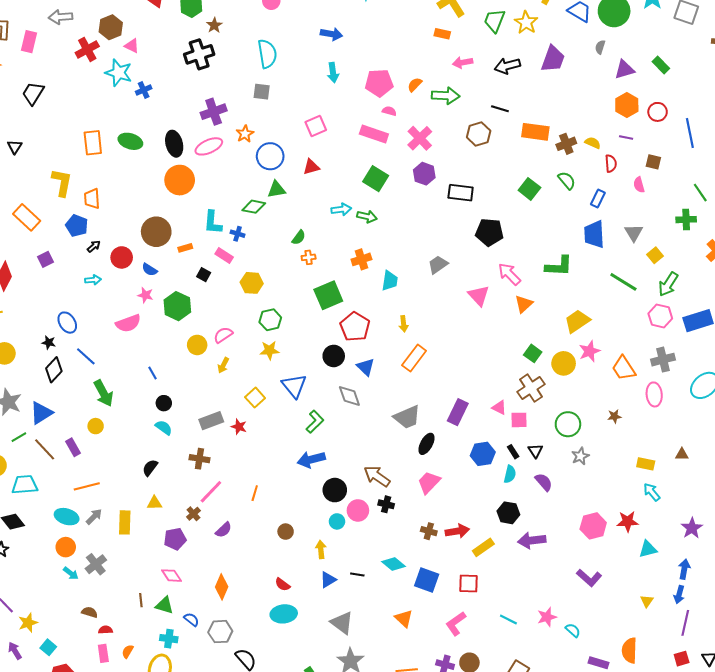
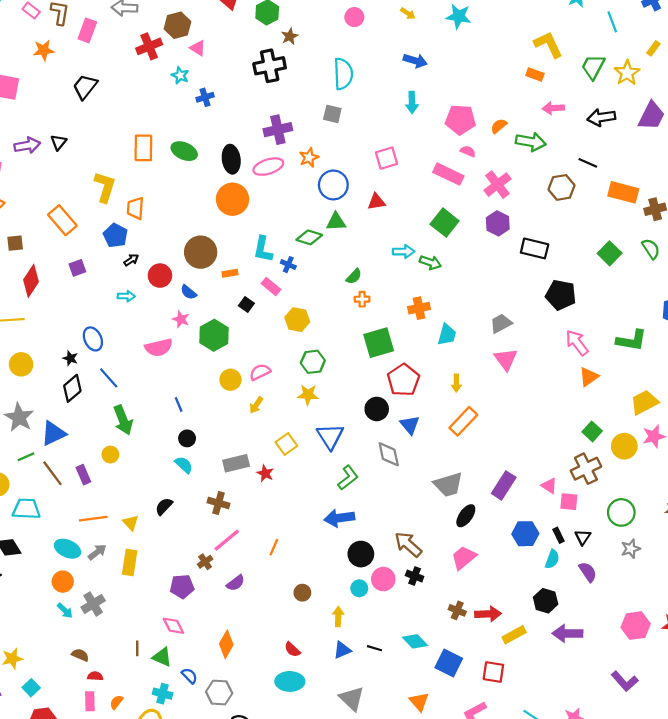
cyan star: (119, 73) -> (180, 75), size x0.6
pink triangle: (479, 296) -> (506, 359), moved
yellow triangle: (154, 503) -> (131, 523), moved, turned 42

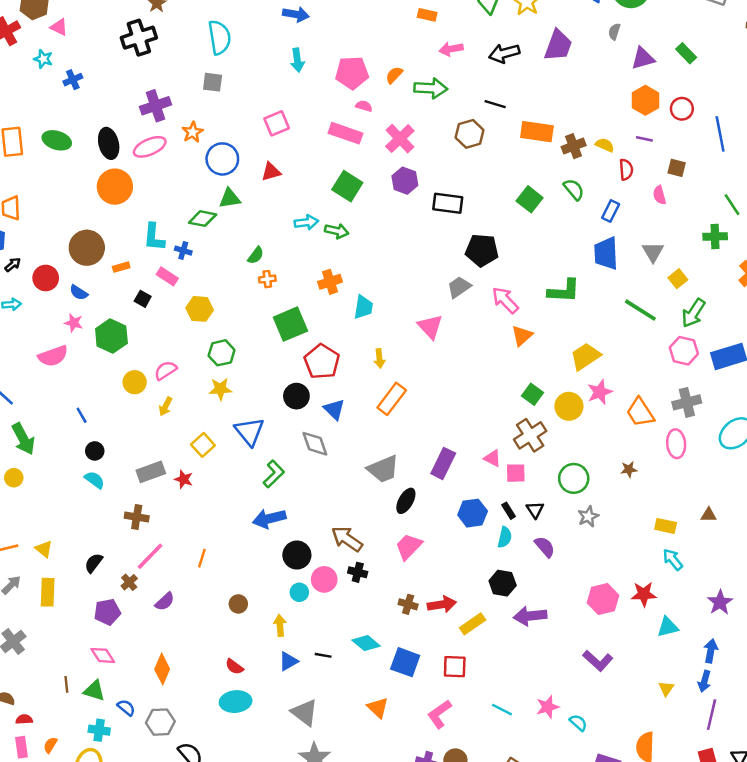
gray trapezoid: (501, 323) -> (459, 287), moved
black semicircle: (164, 506) -> (94, 563), moved

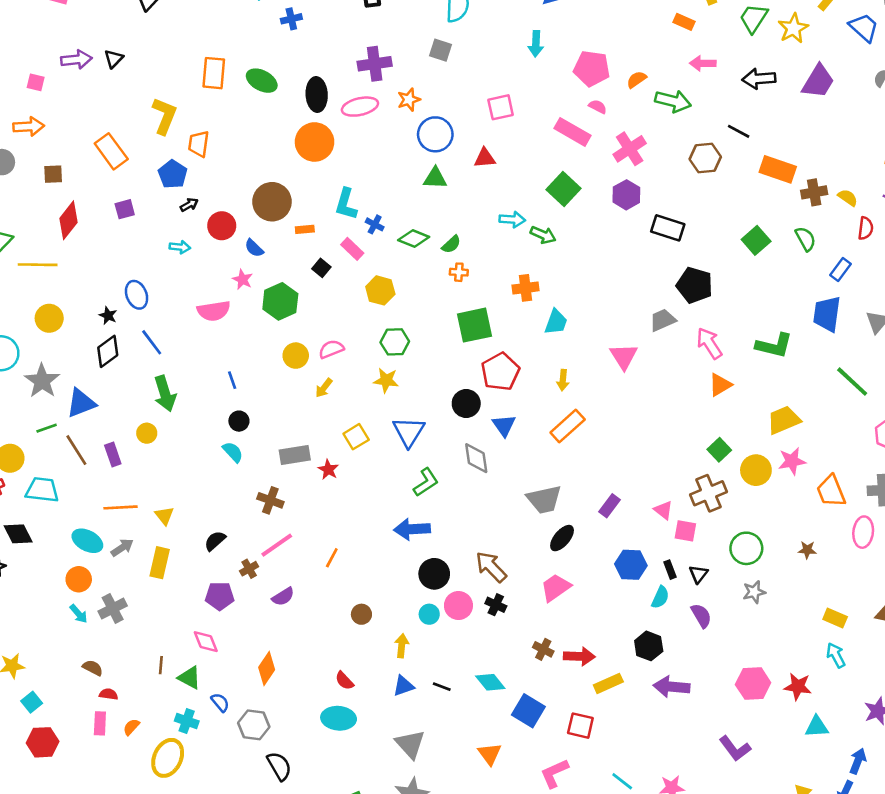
green diamond: (203, 219) -> (414, 239), moved
purple rectangle: (443, 463) -> (610, 506), size x0.7

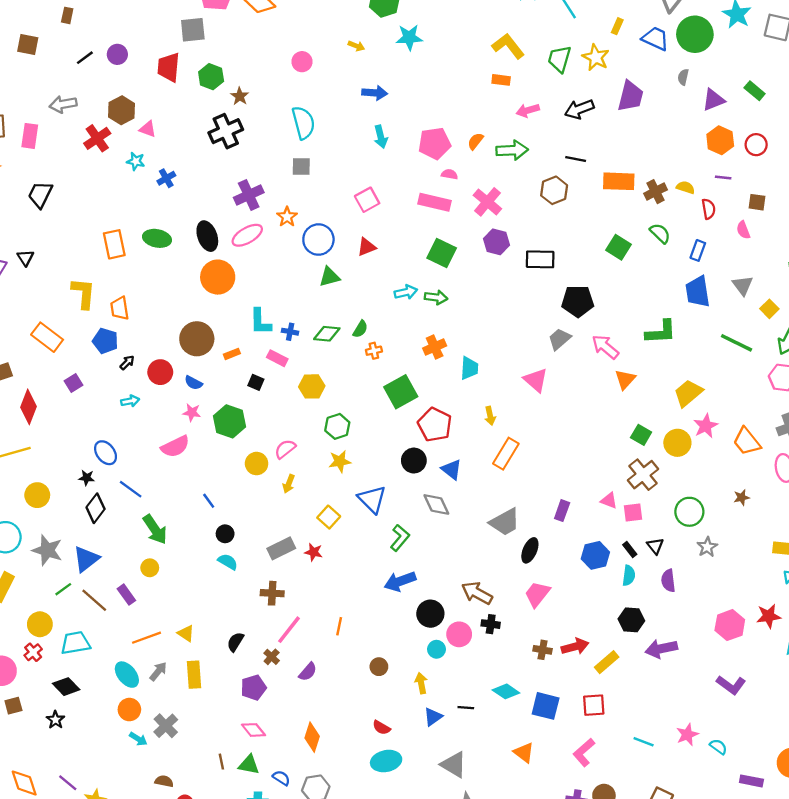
cyan ellipse: (87, 541) -> (127, 675), turned 40
purple semicircle: (701, 616) -> (668, 581), turned -140

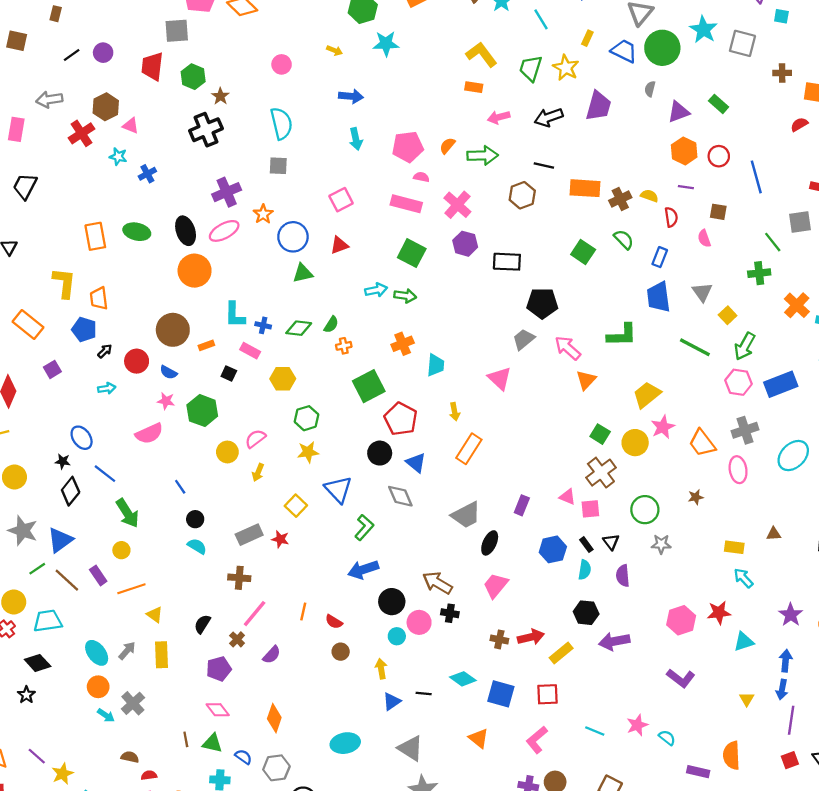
gray star: (707, 547) -> (661, 544), turned 30
orange line: (146, 638) -> (131, 589), moved
red semicircle: (381, 728) -> (334, 622), moved

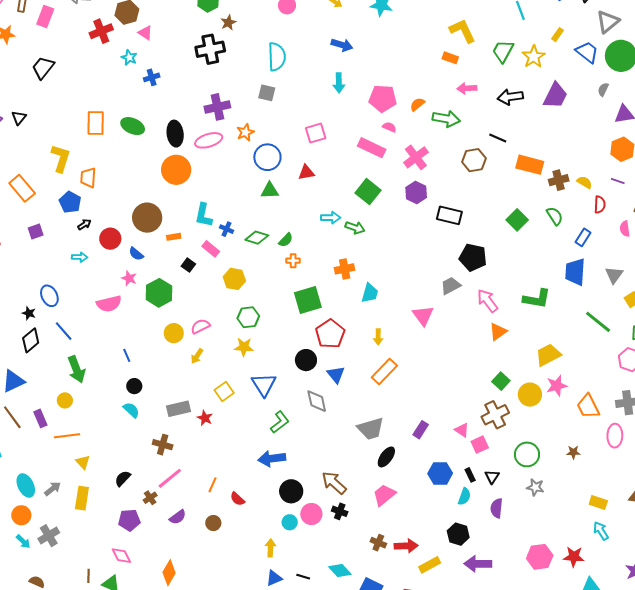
pink square: (590, 509) -> (480, 445), turned -30
brown circle: (341, 652) -> (213, 523), moved

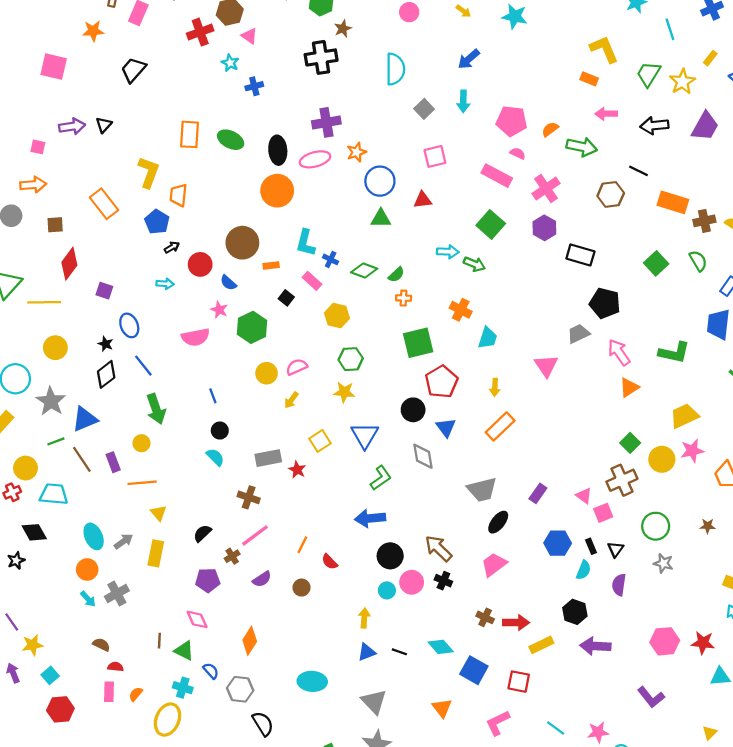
blue arrow: (342, 45) -> (469, 59), turned 120
gray square: (267, 93) -> (424, 109), moved, turned 30
purple square: (36, 231) -> (104, 291), moved, turned 35
orange cross: (345, 269) -> (461, 310), turned 36

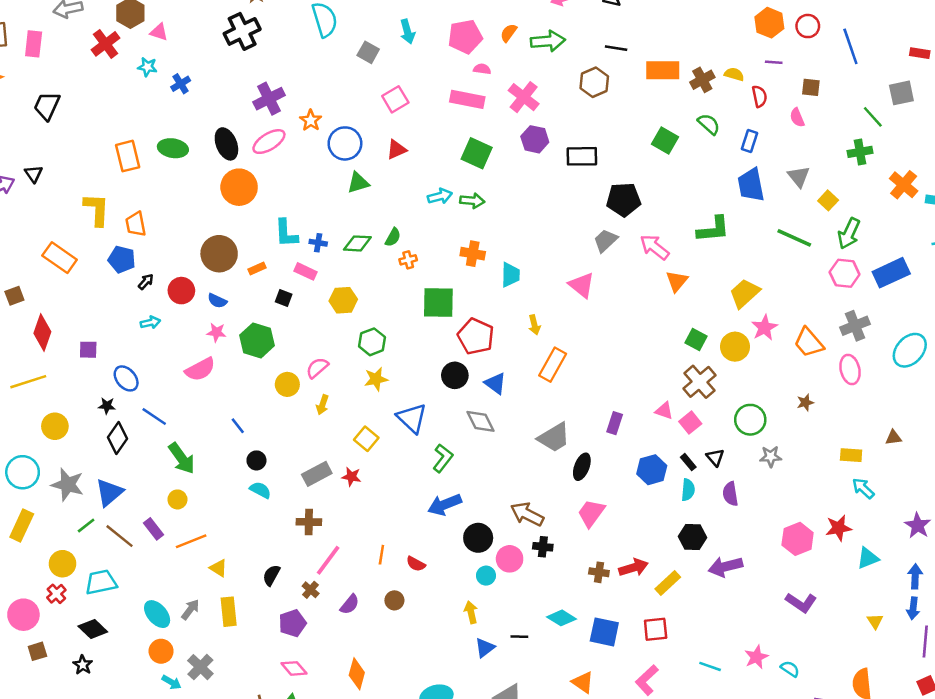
green square: (418, 343) -> (438, 303), turned 32

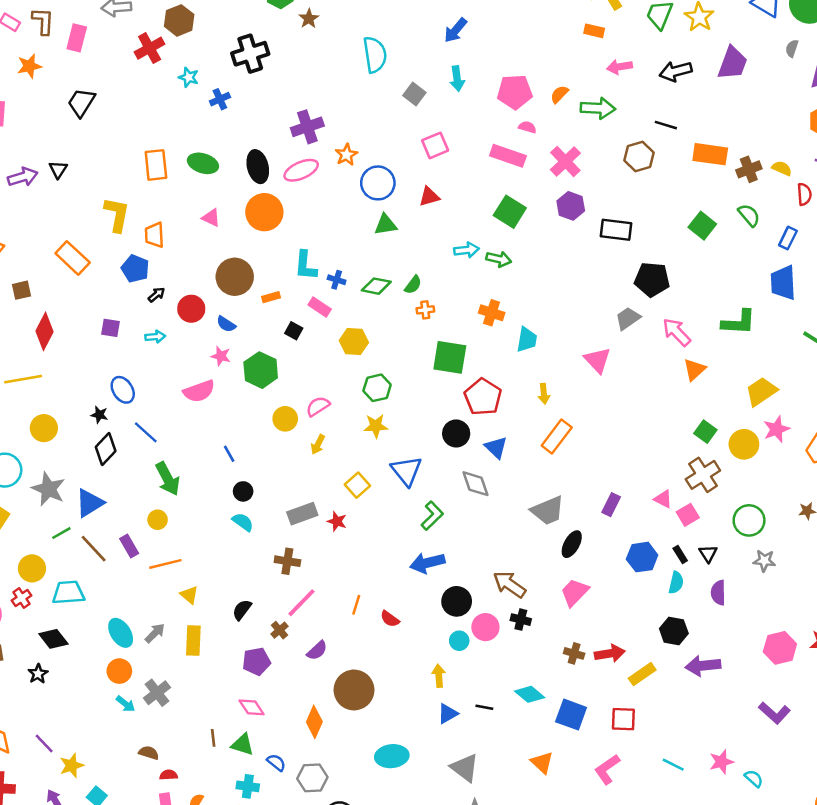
black cross: (242, 31) -> (250, 54), moved
pink triangle: (159, 32) -> (211, 218), moved
purple square: (88, 350) -> (110, 328), moved
brown circle: (394, 600) -> (354, 690), moved, size x2.0

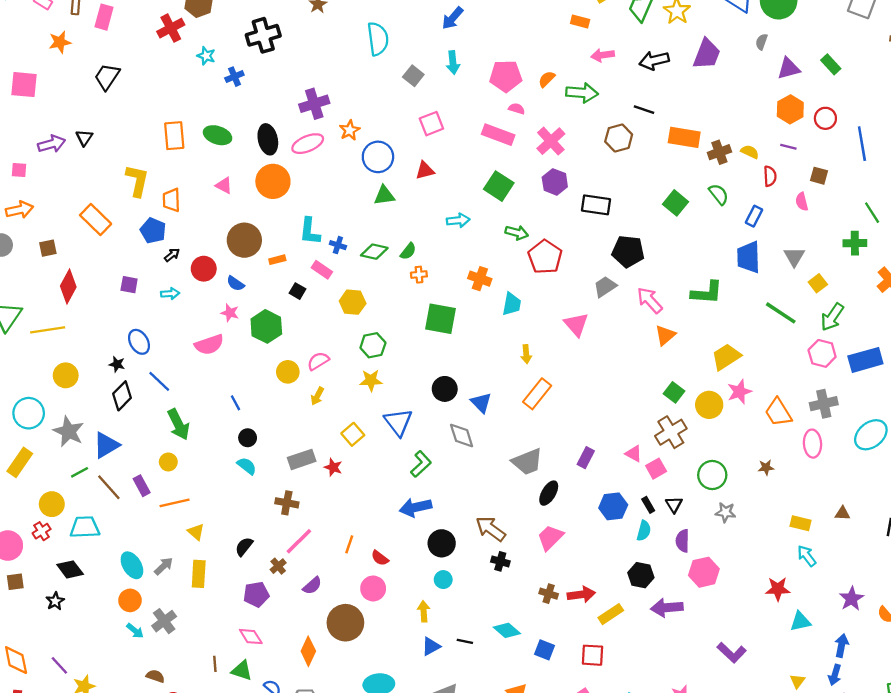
green arrow: (499, 259) -> (517, 233), moved
red pentagon: (483, 397) -> (545, 257), moved
pink circle: (485, 627) -> (373, 588), moved
pink hexagon: (780, 648) -> (704, 572), moved
blue square: (571, 715) -> (545, 650), size x0.7

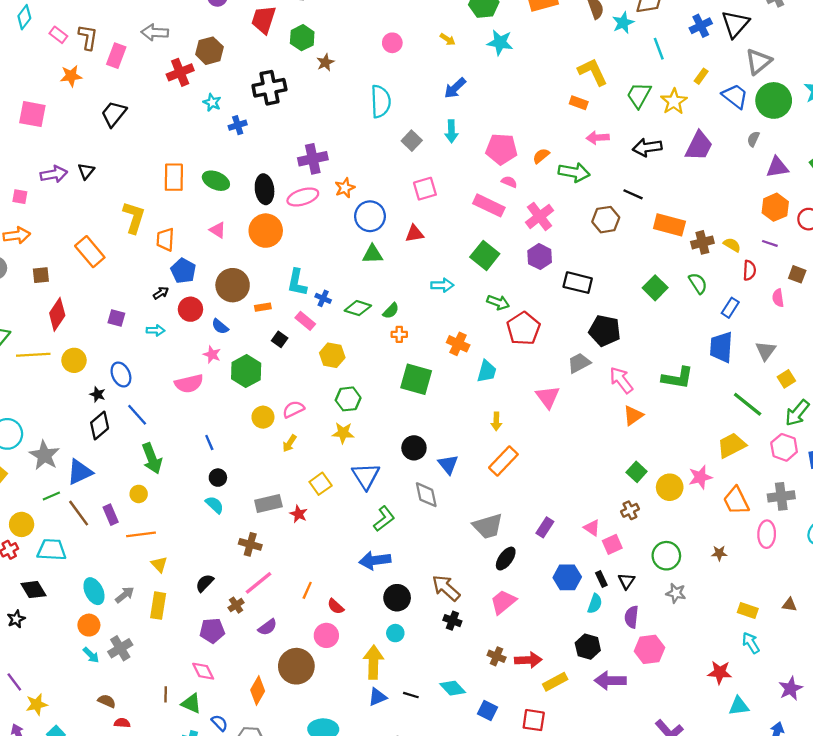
blue pentagon: (153, 231) -> (183, 271), moved
yellow trapezoid: (726, 357) -> (732, 445), moved
yellow circle: (66, 375) -> (74, 360), moved
brown cross: (671, 432) -> (630, 510), size x0.6
yellow arrow: (424, 611) -> (373, 662), size x1.6

